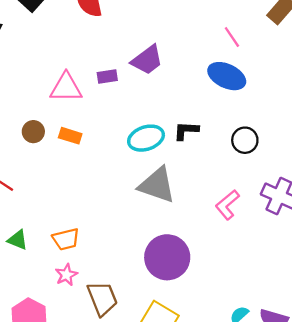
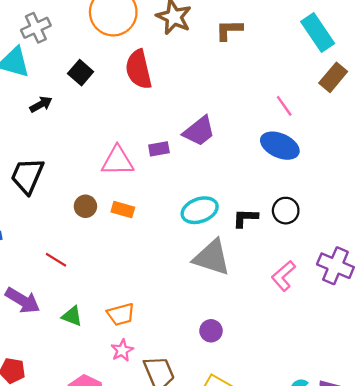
black L-shape: (186, 131) -> (245, 218), moved
black circle: (245, 140) -> (286, 211), moved
purple circle: (167, 257) -> (211, 331), moved, size x0.5

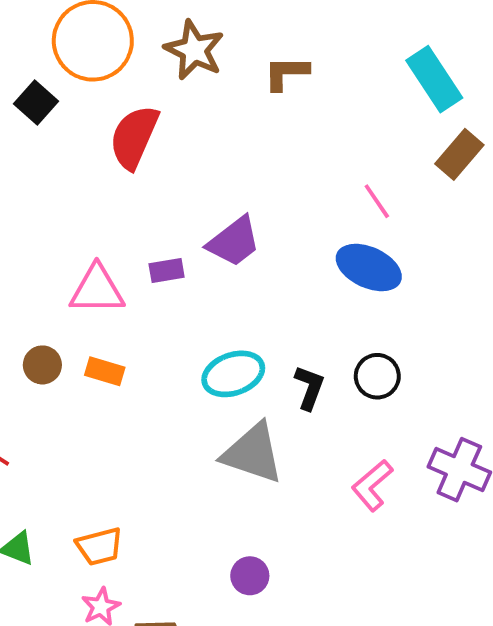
red semicircle: (139, 69) -> (134, 137), turned 36
black square: (81, 73) -> (36, 102), moved
black L-shape: (245, 218) -> (309, 388), turned 108

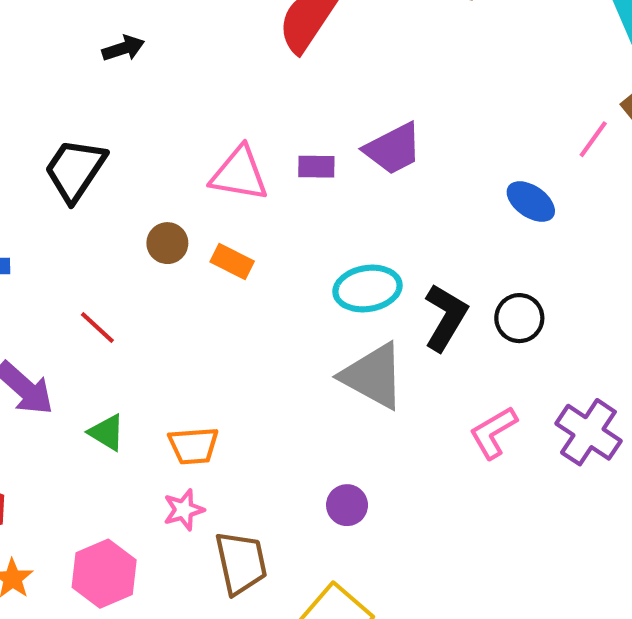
pink line: (377, 201) -> (593, 139), moved, turned 60
blue ellipse: (369, 267) -> (531, 202), size x0.7
black L-shape: (309, 388) -> (445, 317), size x1.4

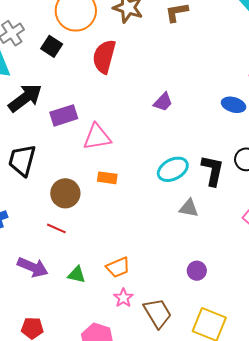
black arrow: (123, 48) -> (25, 98), size x1.8
purple trapezoid: (393, 149) -> (163, 102), size x0.7
purple rectangle: (316, 167) -> (64, 115), moved, size x1.5
brown circle: (167, 243) -> (65, 193), moved, size x1.5
gray triangle: (373, 376) -> (189, 208), size x0.6

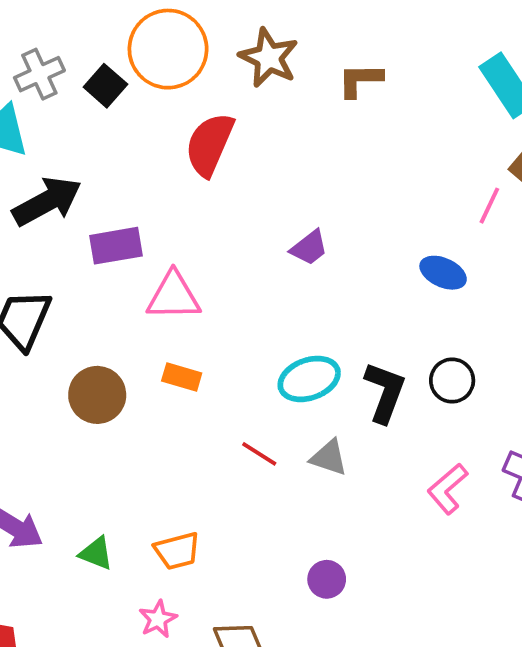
black square: (52, 46) -> (105, 86), moved
red line: (56, 228) -> (259, 454), moved
pink star: (123, 298) -> (158, 619), moved

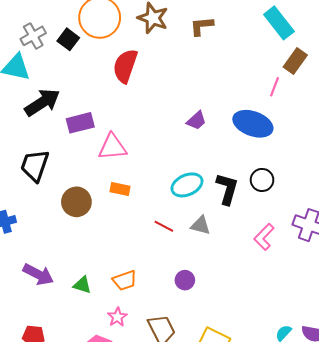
purple trapezoid: (309, 248) -> (196, 121), moved
blue ellipse: (443, 273) -> (253, 124), size x1.6
purple circle: (327, 579) -> (185, 280), moved

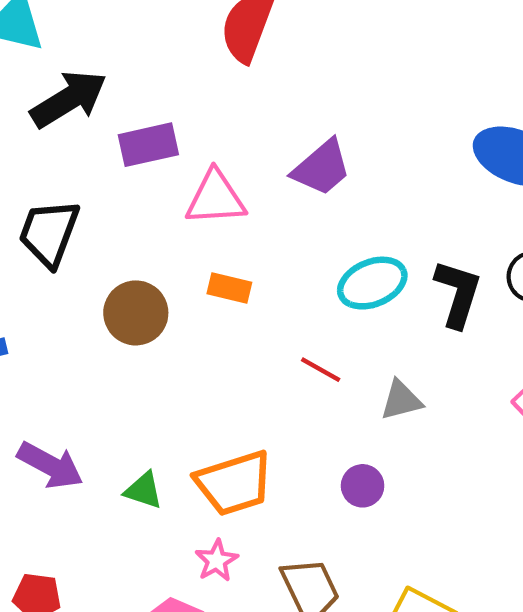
purple trapezoid: (196, 121) -> (322, 168), moved, size x1.4
gray triangle: (200, 225) -> (401, 400), moved, turned -30
orange trapezoid: (125, 280) -> (234, 483), size x1.5

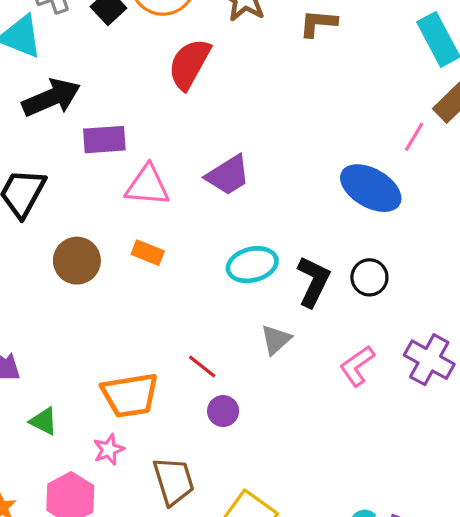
red line: (321, 370) -> (202, 367), moved
gray triangle: (401, 400) -> (276, 340), moved, turned -36
green triangle: (144, 490) -> (44, 421), moved

